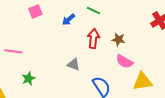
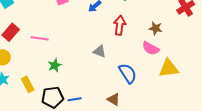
brown star: (118, 39) -> (156, 28), moved

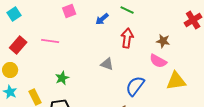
pink line: (40, 38) -> (50, 41), moved
blue semicircle: (128, 73) -> (135, 86), turned -110

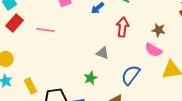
red rectangle: (18, 45) -> (15, 23), moved
green star: (62, 78) -> (91, 78), moved

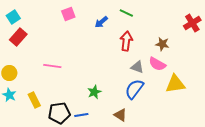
pink line: (46, 30) -> (52, 66), moved
gray triangle: (103, 53) -> (137, 67), moved

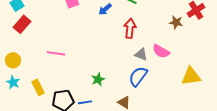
brown star: (162, 44) -> (176, 22), moved
yellow triangle: (175, 84) -> (191, 76), moved

